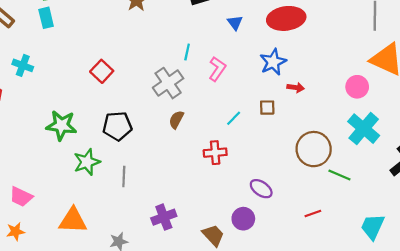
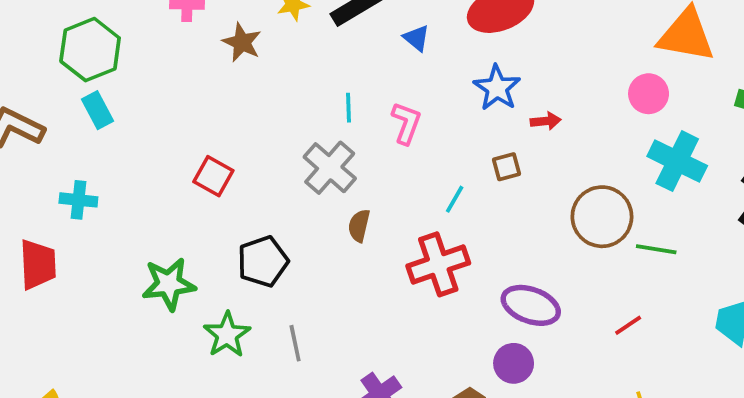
red cross: (215, 153) -> (438, 264), size x1.5
purple ellipse: (261, 189) -> (531, 305), size x1.4

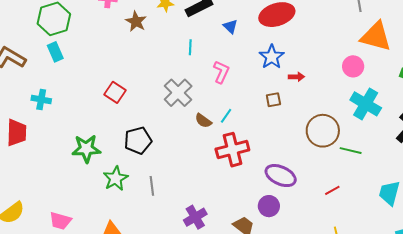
cyan line: (349, 108) -> (190, 47), moved
cyan line: (455, 199) -> (226, 116), moved
brown semicircle: (359, 226) -> (203, 121), moved, turned -72

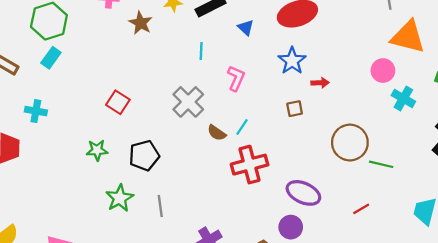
cyan rectangle: (55, 52) -> (51, 58), turned 60
cyan cross: (366, 104) -> (403, 98), moved, size x0.7
green star: (86, 149) -> (97, 150), moved, size x0.7

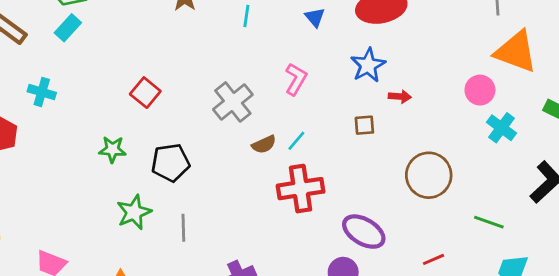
cyan line: (201, 51) -> (246, 16), moved
brown semicircle: (217, 133) -> (264, 144), turned -66
green line: (381, 164) -> (489, 222), moved

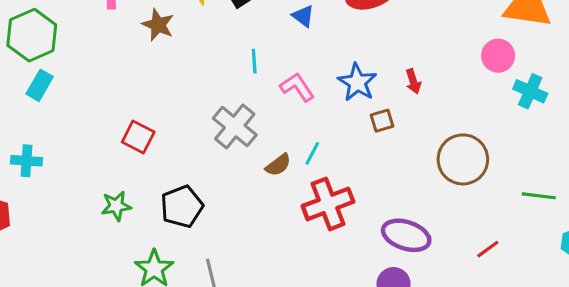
cyan line: (246, 16) -> (254, 61), moved
blue star: (368, 65) -> (357, 82), moved
pink L-shape: (296, 79) -> (297, 87), turned -52
red arrow: (400, 96) -> (413, 81), turned 80

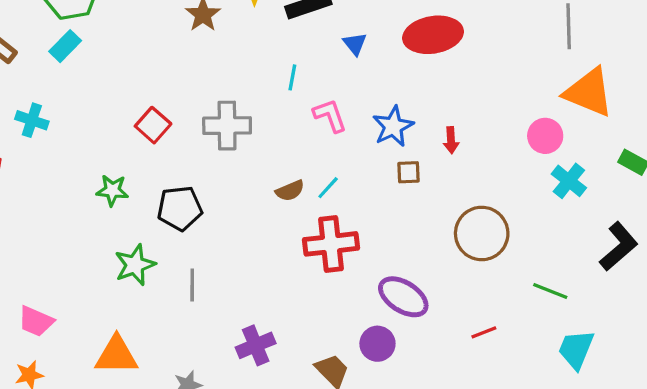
gray cross: (235, 127) -> (227, 126), moved, turned 36

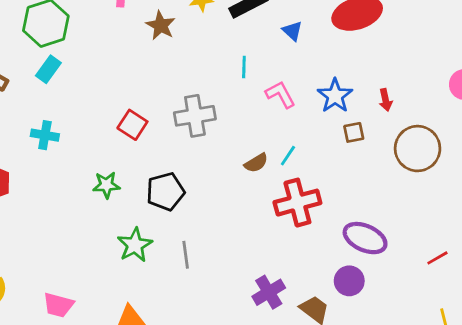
cyan cross: (32, 120) -> (45, 135), moved
brown circle: (482, 233) -> (418, 149), moved
purple cross: (256, 345) -> (269, 292), moved

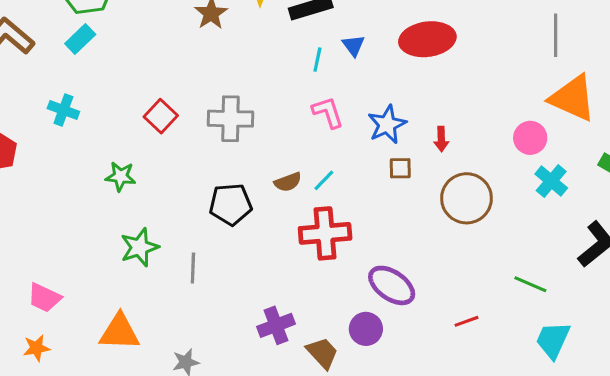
cyan line: (244, 67) -> (317, 60), moved
black pentagon: (165, 192) -> (231, 204), moved

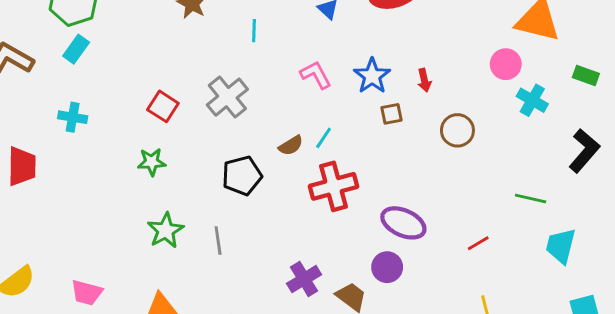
cyan line: (317, 60) -> (254, 31), moved
gray cross: (231, 119) -> (227, 97), turned -30
green star: (120, 176) -> (152, 162), moved
brown circle: (466, 198) -> (457, 130), size x0.7

